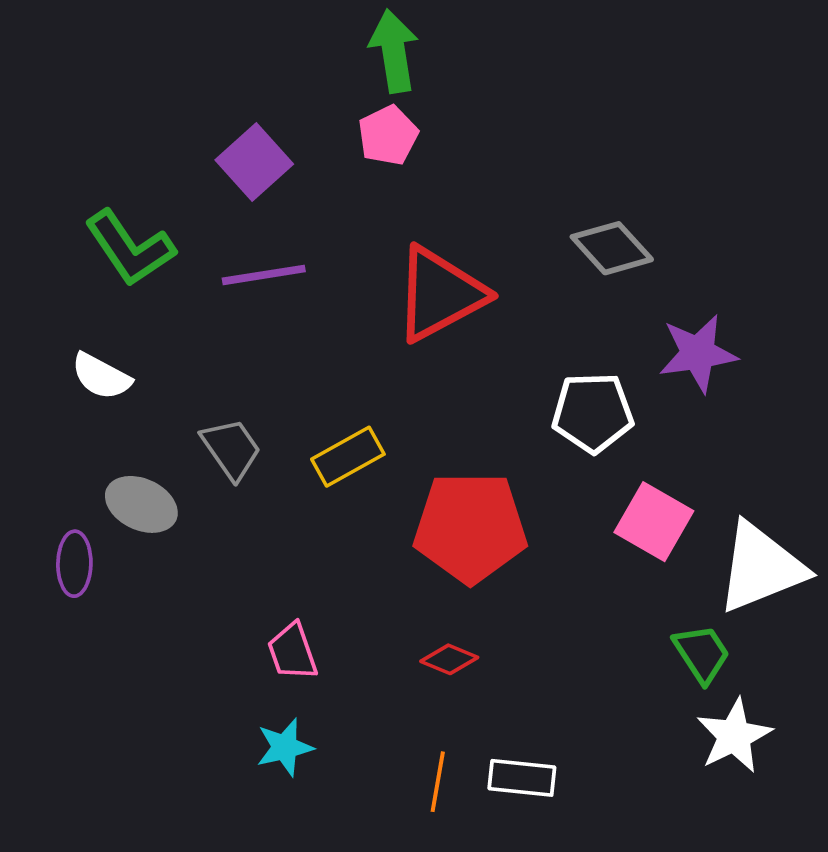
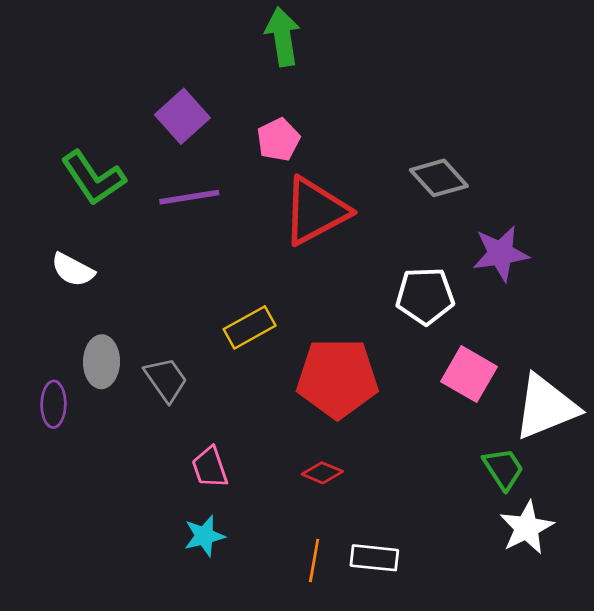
pink pentagon: (388, 135) -> (278, 140), moved
gray trapezoid: (231, 449) -> (166, 380), moved
gray ellipse: (141, 504) -> (101, 362), turned 66

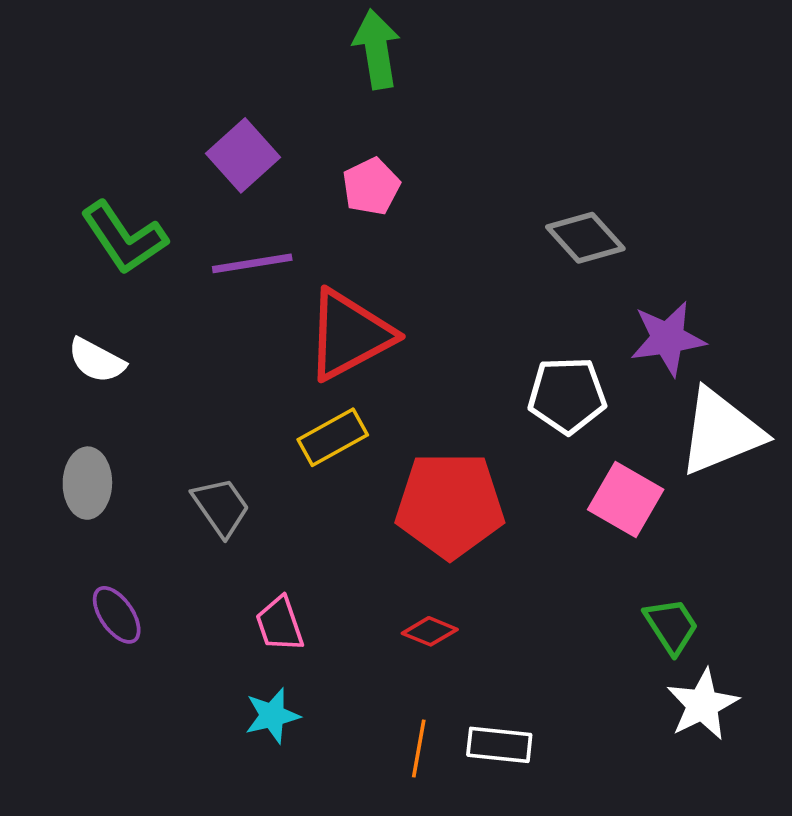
red triangle: (315, 211) -> (349, 335), moved
gray ellipse: (101, 362) -> (87, 483), moved
purple ellipse: (53, 404) -> (117, 615), moved, turned -36
white triangle: (546, 407) -> (721, 432), moved

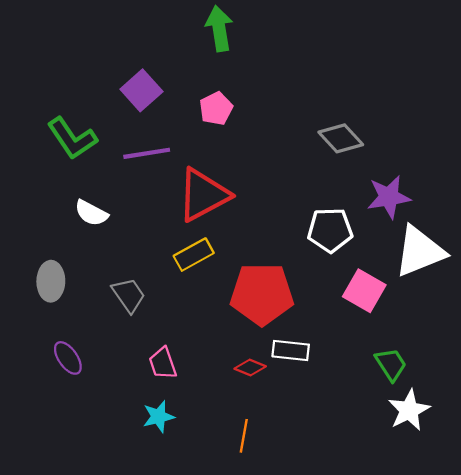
white semicircle: (97, 360) -> (91, 213), moved
white rectangle: (499, 745) -> (291, 350), moved

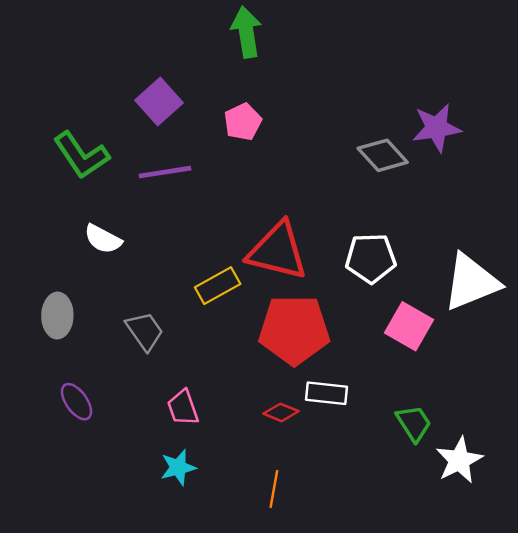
red triangle: (203, 195) -> (277, 251), moved, turned 42
purple star: (389, 197) -> (437, 128), moved
green trapezoid: (391, 364) -> (414, 423), moved

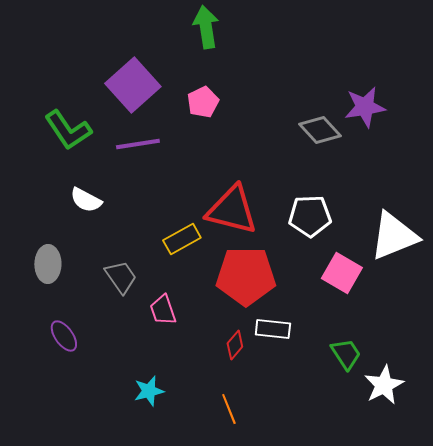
purple square: (159, 101) -> (133, 85), size x1.4
pink trapezoid: (183, 408) -> (163, 310), moved
red diamond: (281, 412) -> (235, 345), turned -72
orange line: (274, 489) -> (229, 409), turned -32

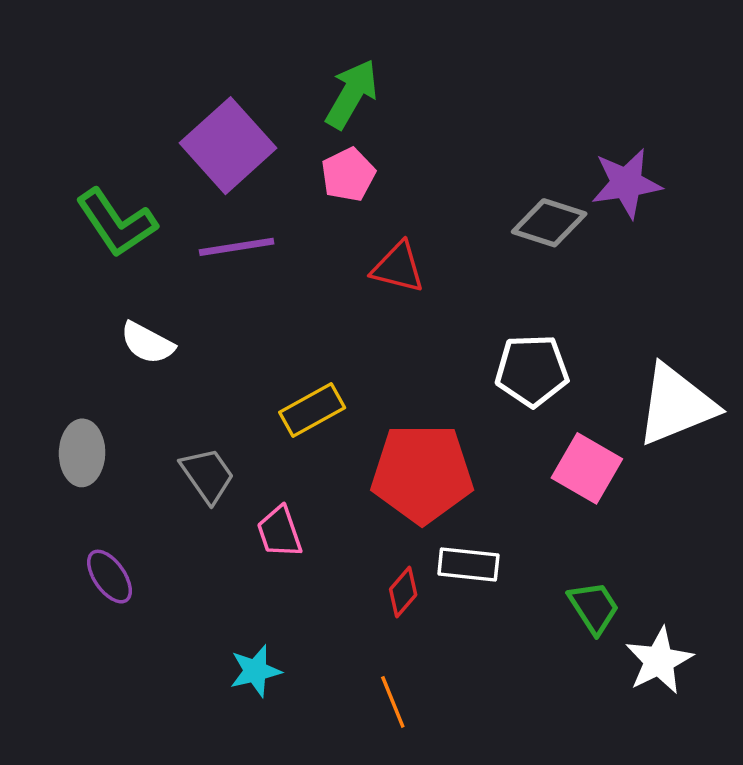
green arrow: (206, 27) -> (352, 94), moved, turned 39
gray diamond: (320, 130) -> (549, 223), turned -30
red triangle: (232, 210) -> (398, 267), moved, size x0.6

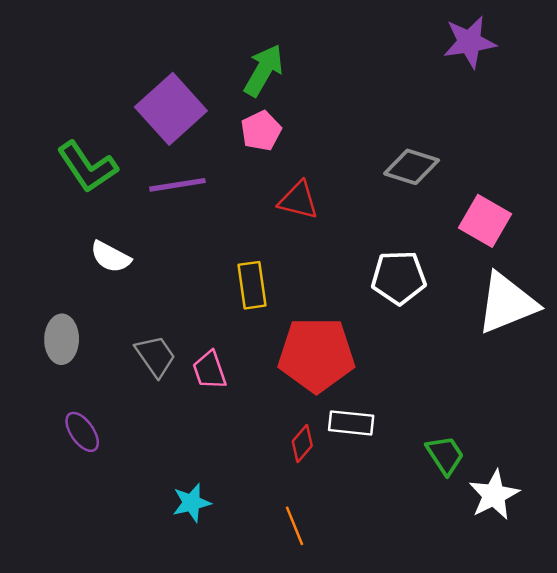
purple star: (626, 183) -> (469, 42), moved
yellow rectangle: (312, 410) -> (252, 285), moved, turned -69
pink square: (587, 468) -> (485, 221), moved
pink trapezoid: (280, 532) -> (210, 370), moved

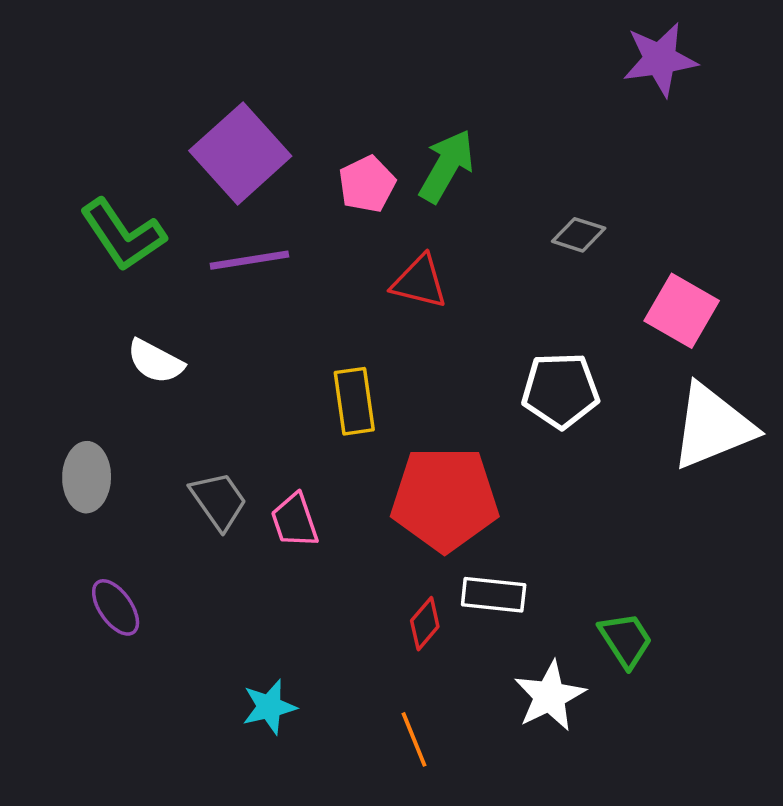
green arrow: (264, 70) -> (447, 166), moved
gray diamond: (412, 167) -> (579, 235), size x0.7
white star: (494, 495) -> (550, 696), moved

